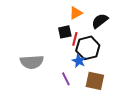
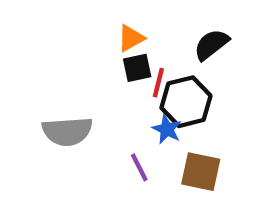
orange triangle: (76, 13) -> (131, 38), moved

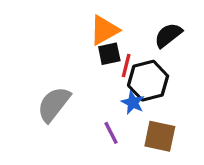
orange triangle: (131, 38) -> (104, 30), size x1.4
gray semicircle: (67, 131) -> (54, 104), turned 132

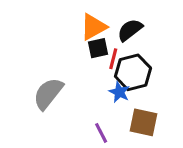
black semicircle: (168, 35) -> (130, 30), moved
purple line: (111, 133) -> (101, 133), moved

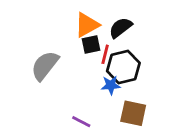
blue star: (119, 92) -> (111, 85), turned -30
gray semicircle: (48, 94) -> (45, 66), moved
purple line: (101, 133) -> (81, 122), moved, turned -36

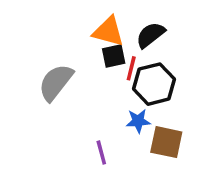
orange triangle: (87, 25) -> (108, 31), turned 44
blue star: (111, 85) -> (138, 121), moved
purple line: (81, 122) -> (101, 153), turned 48

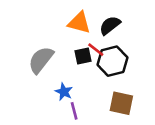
black square: (114, 56) -> (83, 56), moved
red line: (131, 68) -> (96, 50), turned -66
blue star: (138, 121) -> (64, 92), moved, turned 30

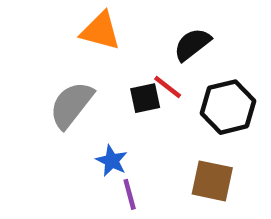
orange triangle: (79, 23) -> (100, 31), moved
black hexagon: (112, 61) -> (228, 107), moved

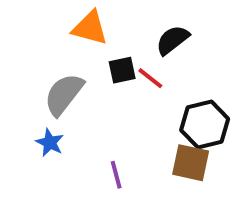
black square: (145, 98) -> (122, 70), moved
black hexagon: (228, 107) -> (205, 124), moved
blue star: (112, 161) -> (50, 143), moved

